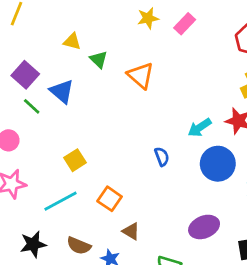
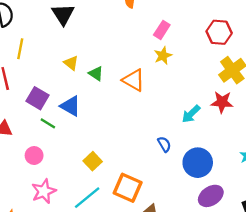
yellow star: (148, 18) -> (163, 56), moved
yellow triangle: (72, 41) -> (71, 63), turned 35
blue circle: (218, 164) -> (198, 163), moved
orange square: (110, 199) -> (128, 188), size x1.4

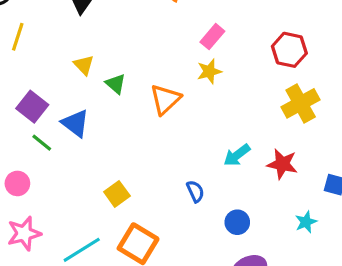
orange triangle: (134, 80) -> (165, 99), turned 40
red star: (222, 102) -> (282, 164), moved
yellow square: (93, 161) -> (117, 194), moved
blue circle: (198, 163) -> (237, 222), size x0.6

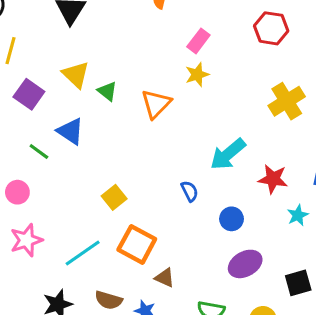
red hexagon: (289, 50) -> (271, 28), moved
yellow triangle: (84, 65) -> (76, 75), size x1.4
purple square: (32, 107) -> (29, 94), moved
cyan arrow: (237, 155) -> (228, 154), size x1.4
red star: (282, 164) -> (273, 179), moved

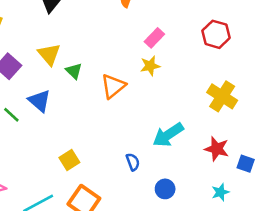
yellow cross: (287, 101) -> (222, 96), turned -32
red star: (273, 179) -> (217, 149), moved

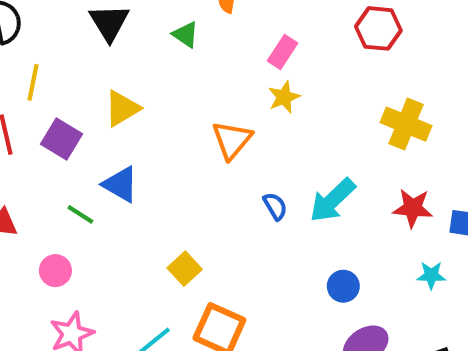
yellow triangle: (49, 54) -> (122, 108), turned 50
green triangle: (74, 71) -> (186, 35), moved
blue semicircle: (133, 162) -> (275, 206), moved
cyan star: (220, 192) -> (431, 275), turned 30

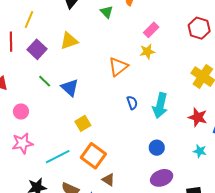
blue triangle: (120, 184) -> (70, 88), moved
cyan arrow: (332, 200) -> (160, 106), turned -45
green line: (80, 214) -> (45, 81), moved

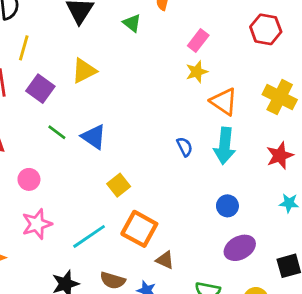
orange triangle: (118, 67) -> (224, 102), moved, turned -40
red star: (198, 117) -> (280, 156), turned -30

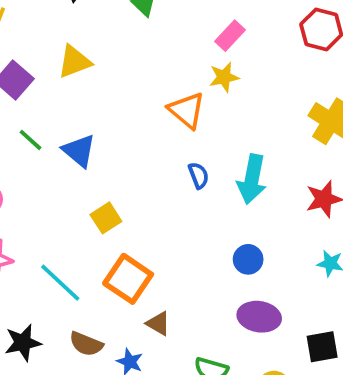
orange triangle: (224, 102) -> (187, 110), moved
cyan line: (89, 236) -> (60, 283), turned 72
purple ellipse: (240, 248) -> (259, 317), turned 32

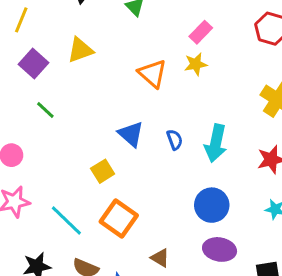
orange triangle: (187, 110) -> (152, 74), moved
blue triangle: (79, 151) -> (131, 134), moved
blue circle: (248, 259) -> (212, 205), size x1.5
brown triangle: (158, 323) -> (160, 258), moved

